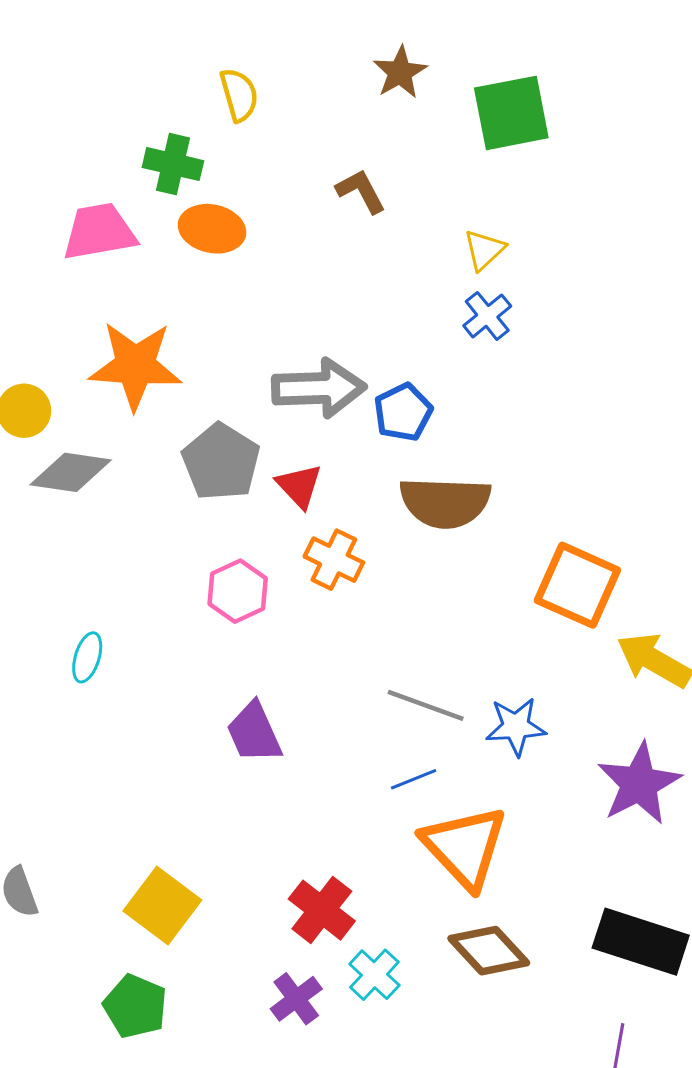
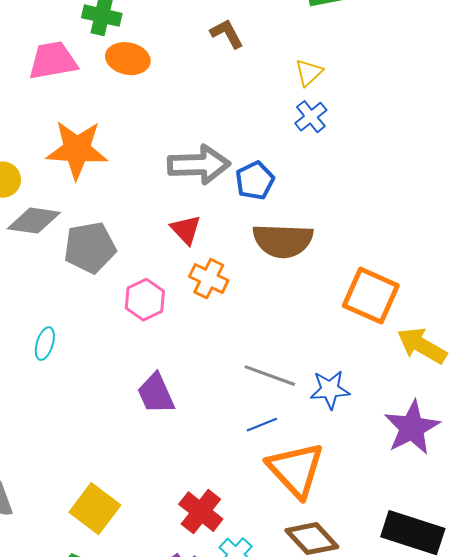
gray pentagon: (221, 462) -> (90, 248), moved, turned 30

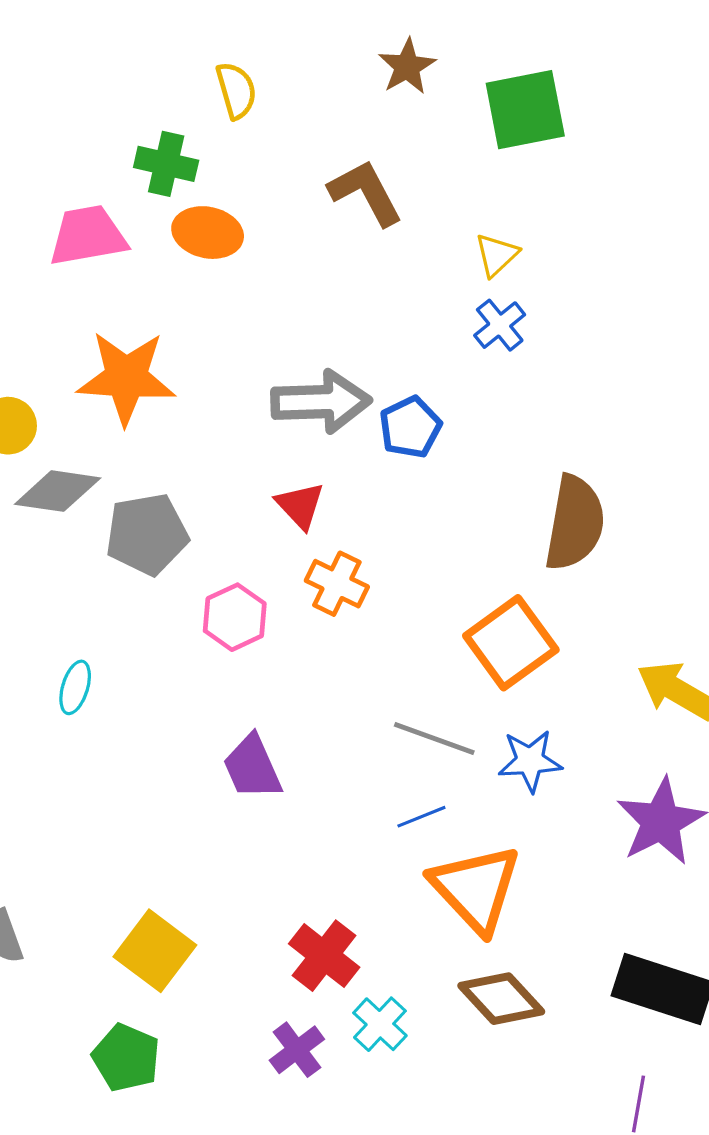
brown L-shape: (227, 34) -> (366, 193), size x1.4
brown semicircle: (283, 241) -> (575, 523), moved, turned -82
orange square: (371, 296) -> (511, 643), moved, turned 30

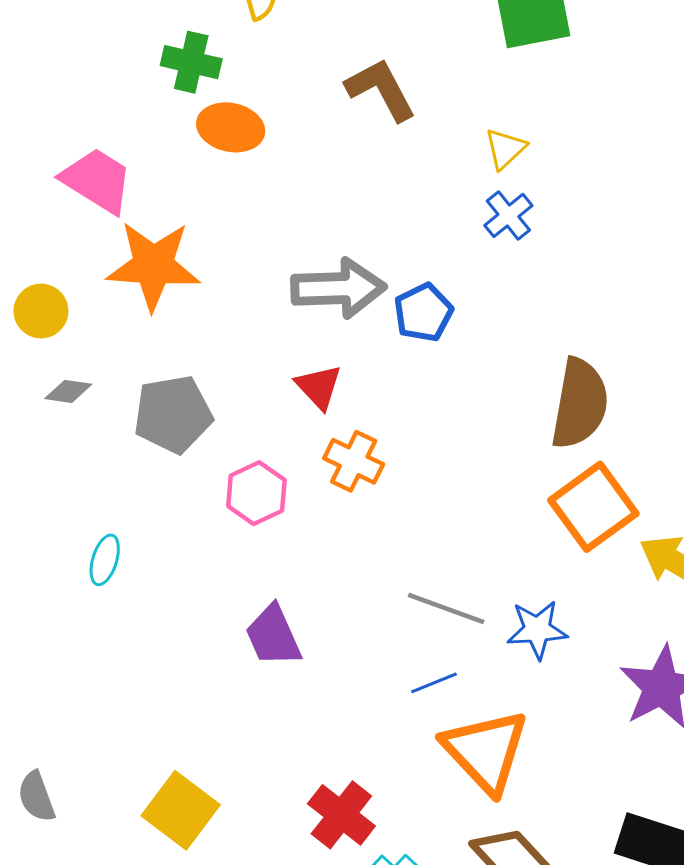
pink trapezoid: (88, 236) -> (97, 181), moved, turned 42
gray diamond: (58, 491) -> (68, 391), moved, size x0.6
orange square: (511, 643) -> (593, 507), moved

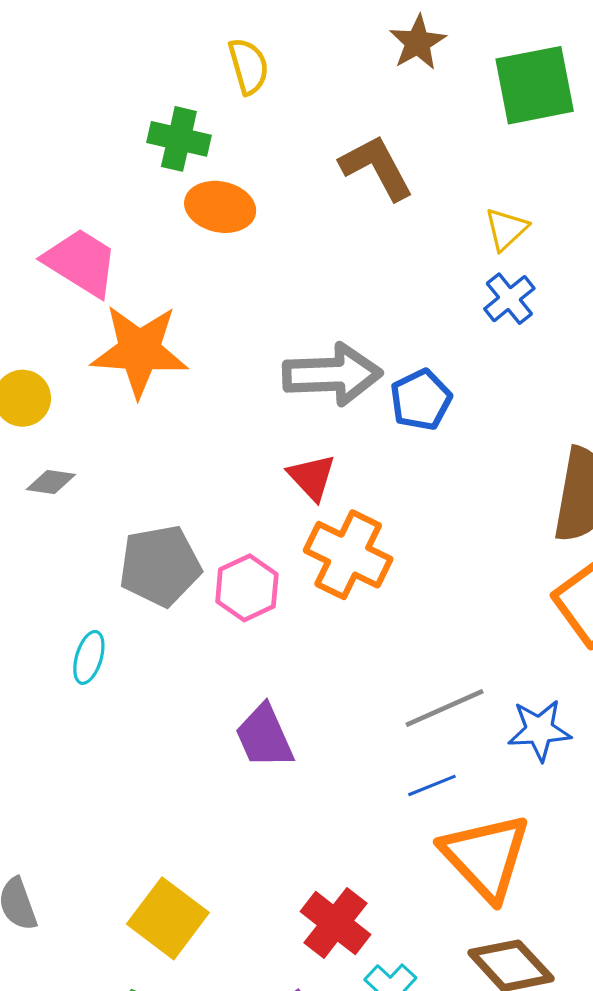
gray pentagon: (173, 414) -> (160, 566), moved
orange cross: (354, 461) -> (348, 555), size x1.4
gray line: (446, 608) -> (445, 708), turned -44

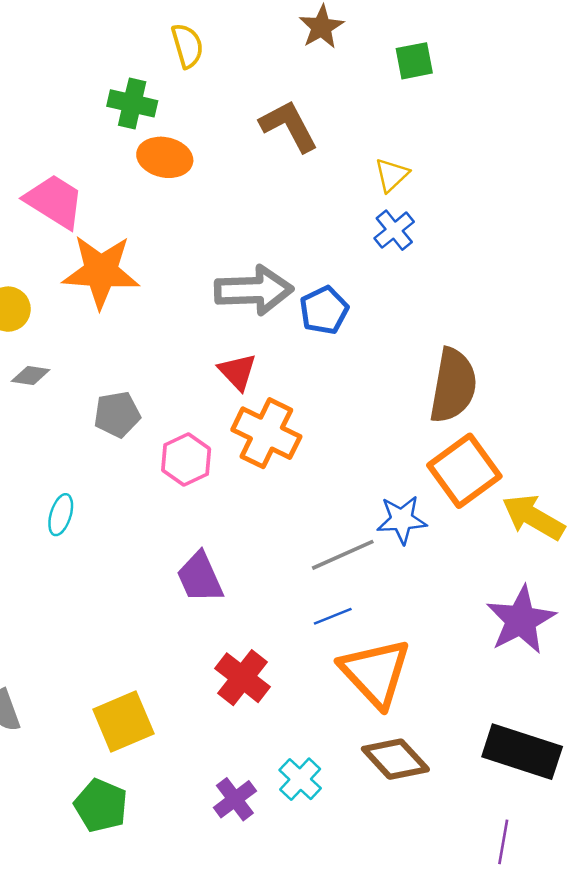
green square: (535, 85) -> (414, 61), size x0.6
gray pentagon: (160, 566) -> (117, 414), moved, size x0.7
blue star: (539, 730) -> (402, 520), moved
yellow square: (168, 918) -> (123, 722), turned 30
red cross: (335, 923) -> (242, 678), moved

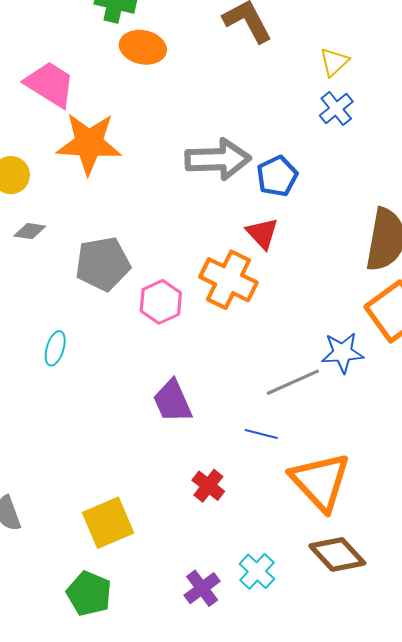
red triangle: (237, 372) -> (262, 233), moved
gray pentagon: (117, 414) -> (103, 264), size x1.4
blue line: (333, 616) -> (261, 434), moved, turned 36
red cross: (242, 678) -> (208, 486), size x0.7

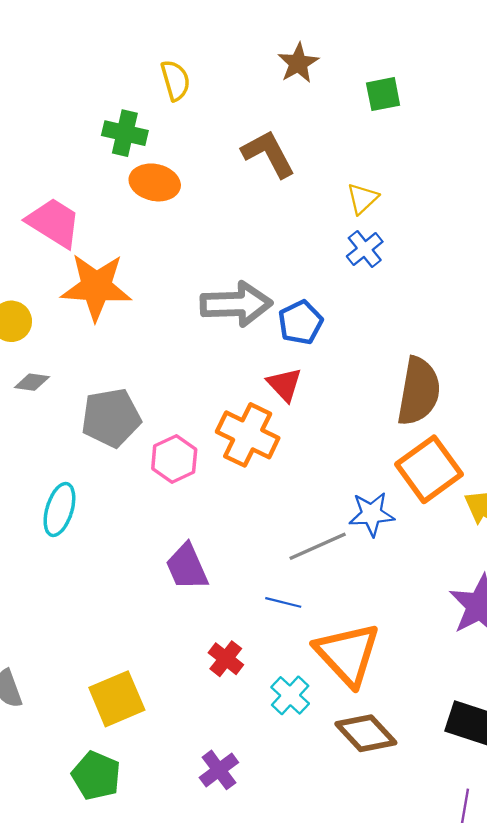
cyan ellipse: (55, 348) -> (59, 509), size x1.4
cyan cross: (257, 571) -> (290, 695), moved

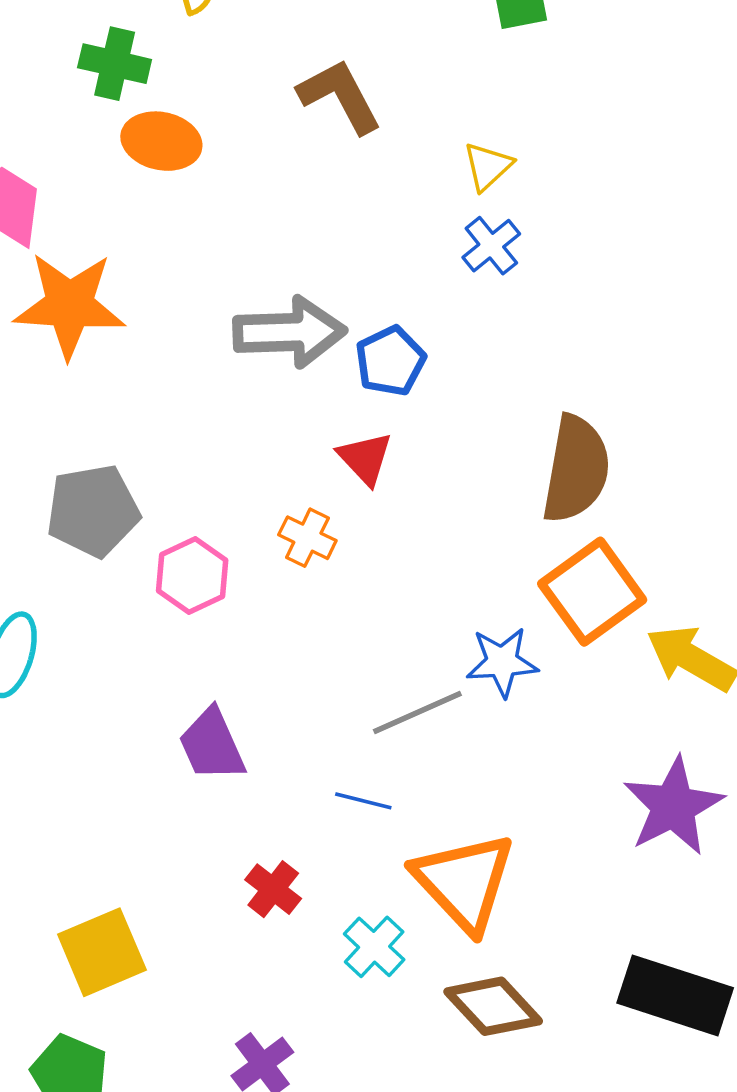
orange cross: (248, 435) -> (307, 538), size x0.6

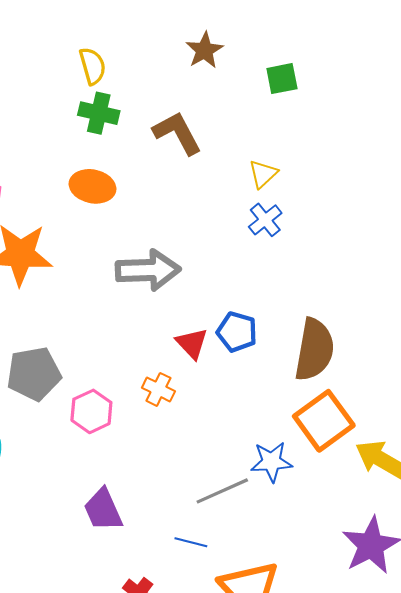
green cross: (115, 64) -> (99, 113), moved
orange ellipse: (161, 141) -> (92, 186), moved
blue pentagon: (390, 361) -> (237, 332), moved, turned -30

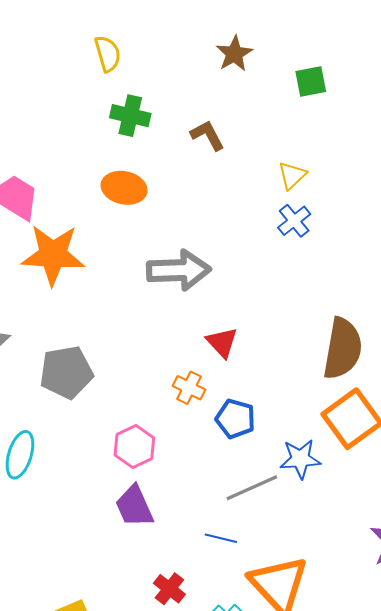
yellow semicircle: (92, 66) -> (108, 54), moved
brown L-shape: (177, 133) -> (208, 135), size x0.7
blue pentagon: (237, 332) -> (235, 419), moved
pink hexagon: (91, 411) -> (134, 447), moved

